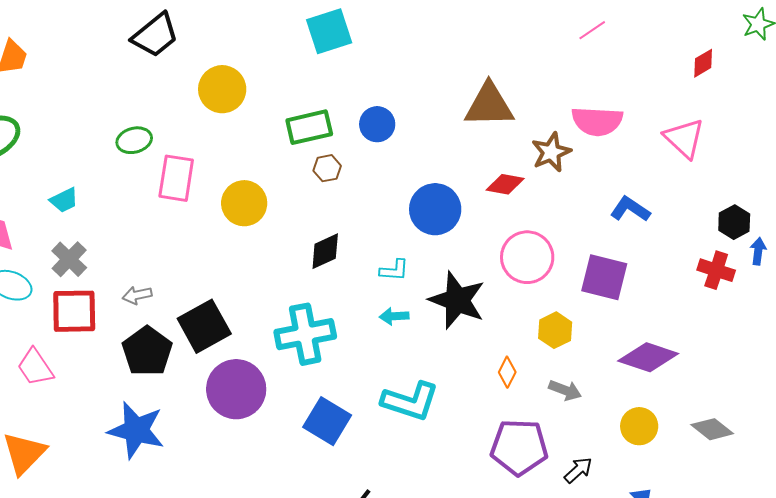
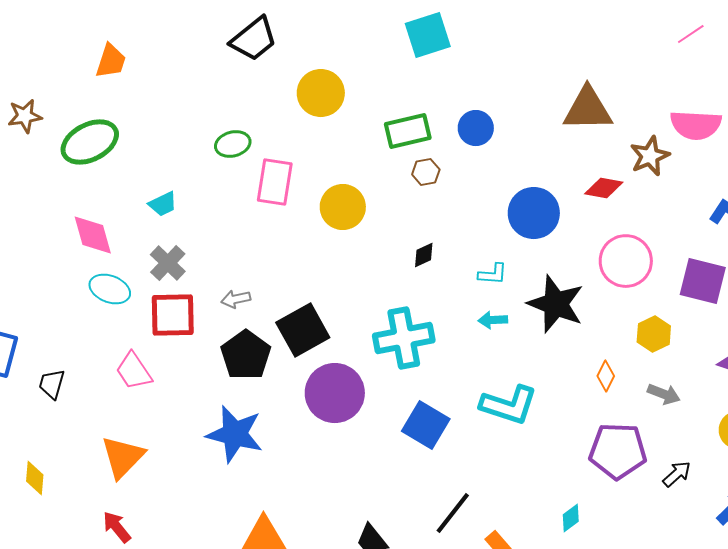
black diamond: (325, 251) -> (424, 255), size x0.7

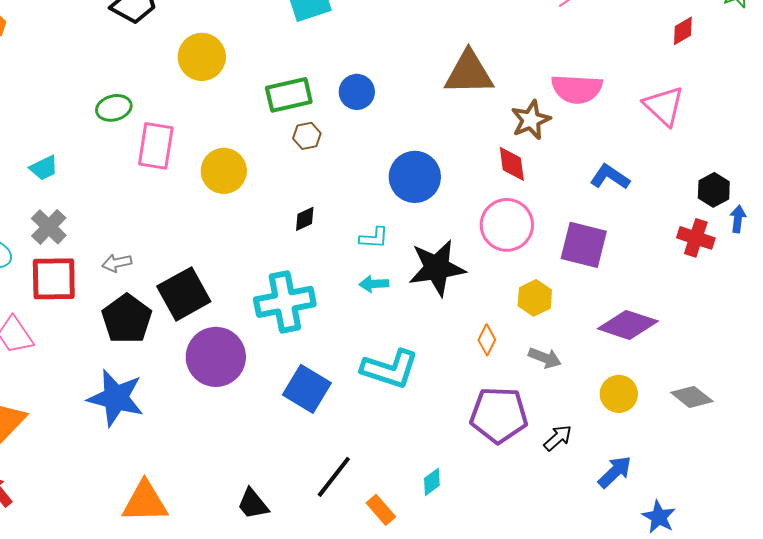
red diamond: (604, 188) -> (512, 164), moved, turned 72
black star: (556, 304) -> (437, 268), turned -30
cyan diamond: (571, 518) -> (432, 482), moved

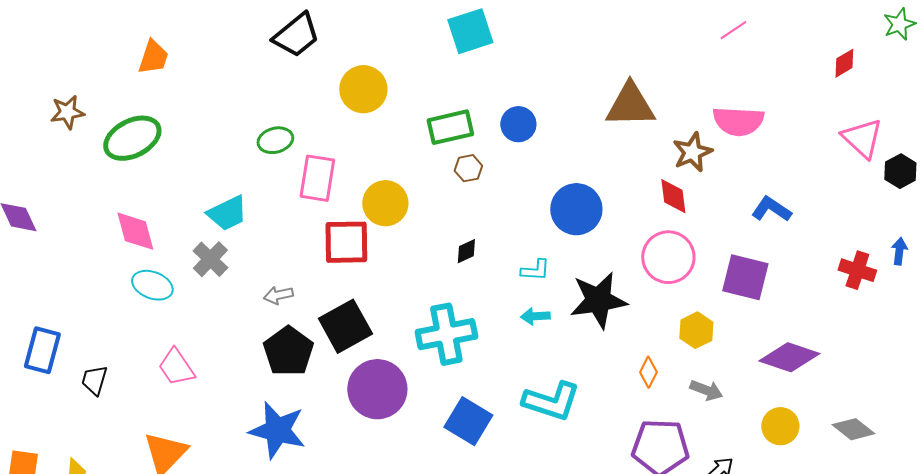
pink triangle: (664, 106) -> (862, 138), moved
cyan trapezoid: (44, 168) -> (227, 213), moved, size x1.4
black hexagon: (714, 190) -> (900, 171), moved
red square: (54, 279) -> (346, 242), moved

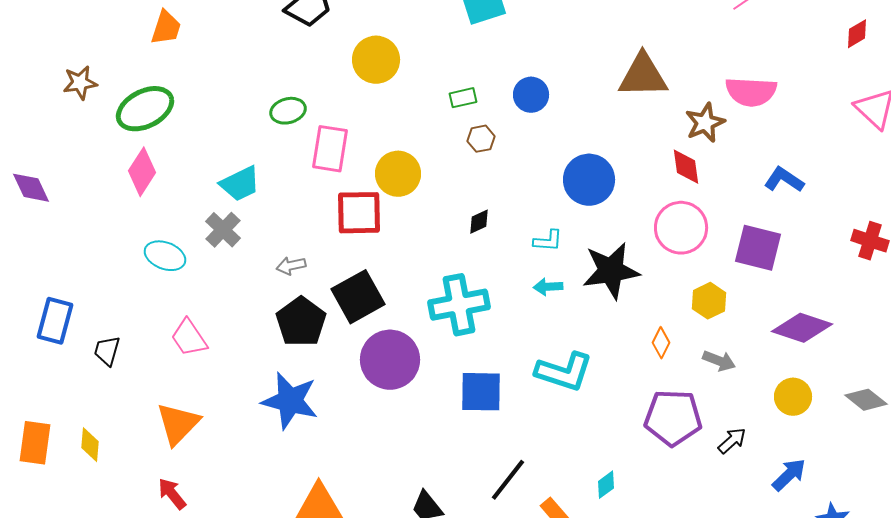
green rectangle: (450, 127) -> (463, 98), size x0.6
pink diamond: (135, 231) -> (142, 172), moved, turned 48
blue square: (468, 421) -> (481, 392), turned -30

